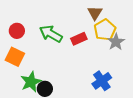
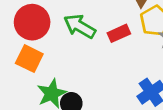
red circle: (17, 31) -> (32, 22), size x1.6

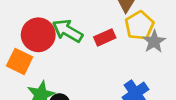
red circle: (32, 22) -> (38, 35), moved

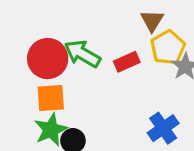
orange square: (20, 61) -> (51, 98), moved, turned -30

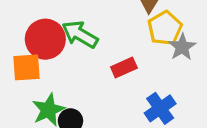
red rectangle: (127, 62) -> (124, 67), moved
orange square: (51, 98) -> (26, 67), moved

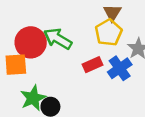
yellow pentagon: (165, 28) -> (109, 33), moved
blue cross: (160, 108) -> (120, 68), moved

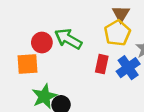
red circle: (31, 42) -> (42, 42), size x0.7
red rectangle: (92, 65) -> (102, 64), turned -54

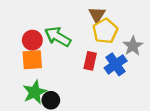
brown triangle: (121, 14) -> (97, 15), moved
orange square: (28, 64) -> (32, 60), moved

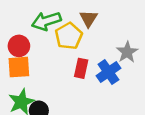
yellow pentagon: (105, 31) -> (69, 36), moved
green arrow: (58, 37) -> (46, 21), moved, turned -48

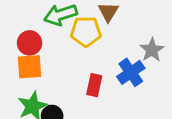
yellow pentagon: (69, 36) -> (86, 32), turned 30
red rectangle: (81, 68) -> (94, 85), moved

